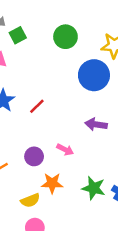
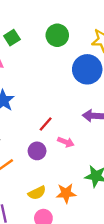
red line: (37, 106) -> (46, 124), moved
orange star: (52, 183) -> (66, 193), moved

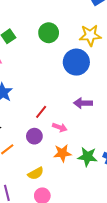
orange star: (66, 193) -> (62, 153), moved

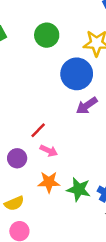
purple arrow: (83, 103) -> (87, 106), moved, turned -42
red line: (41, 112) -> (38, 130), moved

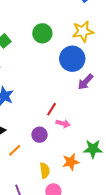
orange star: (49, 182) -> (71, 162), moved
yellow semicircle: (14, 203) -> (45, 170), turned -63

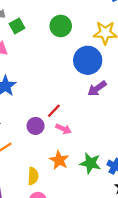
purple circle: (40, 135) -> (36, 126), moved
orange star: (71, 162) -> (59, 160), moved, turned 30

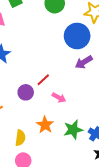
pink arrow: (63, 129) -> (59, 98), moved
green star: (90, 163) -> (73, 130), turned -30

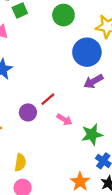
orange star: (45, 125) -> (80, 182), moved
green star: (73, 130) -> (92, 135), moved

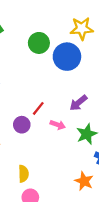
green circle: (63, 15) -> (39, 43), moved
purple arrow: (93, 81) -> (78, 103), moved

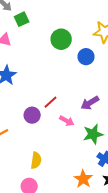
blue circle: (67, 57) -> (86, 57), size x0.6
yellow semicircle: (24, 174) -> (36, 160), moved

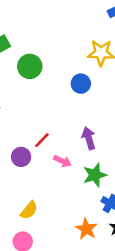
green circle: (61, 39) -> (30, 66), moved
purple arrow: (90, 103) -> (89, 138), turned 108
yellow semicircle: (36, 160) -> (29, 210), turned 35

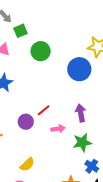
blue circle: (81, 84) -> (79, 69), size x1.5
pink arrow: (63, 161) -> (58, 129), turned -40

